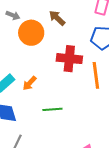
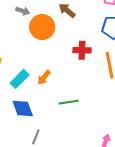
red cross: (69, 59) -> (82, 50), size x0.7

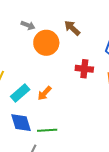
green line: (69, 102) -> (47, 130), moved

